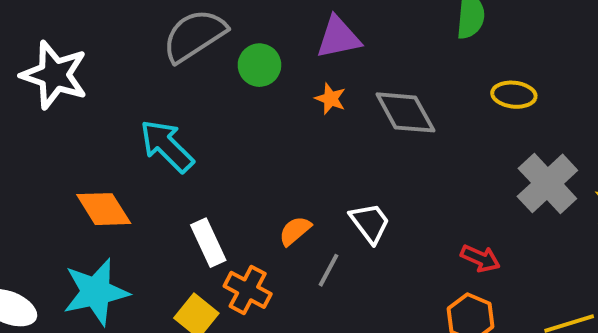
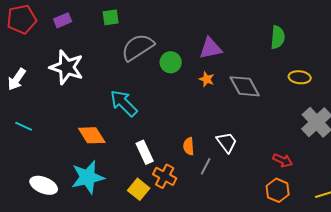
orange semicircle: (295, 231) -> (189, 146), turned -54

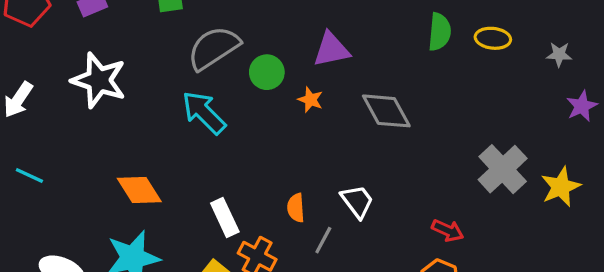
yellow ellipse: (300, 77) -> (493, 38), moved
orange star: (207, 79) -> (310, 100), moved
cyan arrow: (124, 103) -> (204, 113), moved

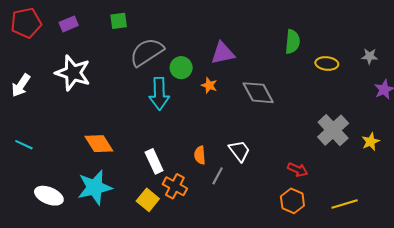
yellow ellipse: (493, 38) -> (327, 63), moved
cyan arrow: (204, 113) -> (159, 94), moved, turned -136
cyan line: (29, 176) -> (24, 145), moved
yellow star: (561, 187) -> (371, 142), size x0.7

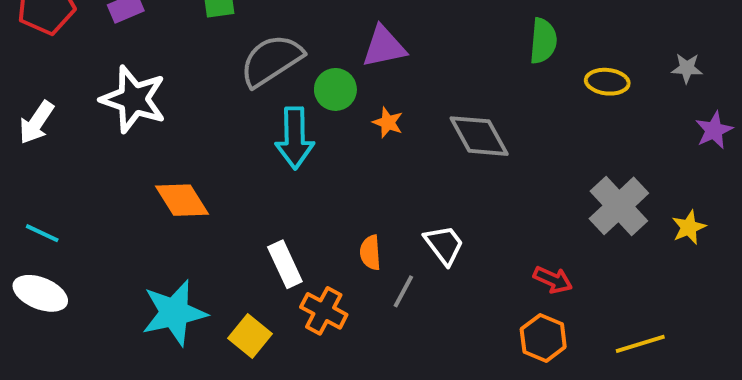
purple triangle: (223, 53) -> (384, 47), moved
orange diamond: (99, 144) -> (182, 200), moved
white ellipse: (49, 196) -> (40, 293), moved
yellow square: (148, 200) -> (250, 336), moved

